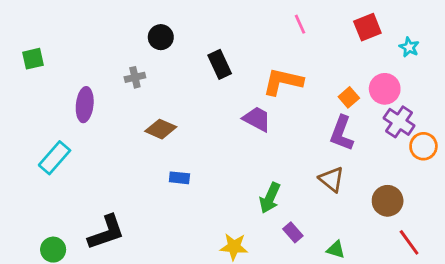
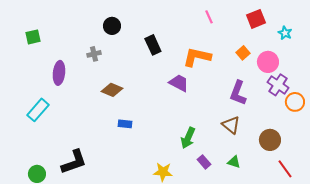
green square: (33, 59) -> (33, 37), moved
orange square: (349, 97) -> (243, 53), moved
green triangle: (336, 250) -> (234, 162), moved

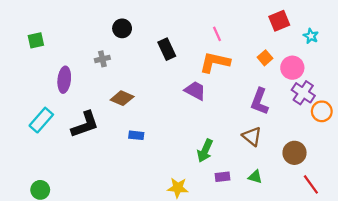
pink line: (209, 17) -> (217, 34), moved
black L-shape: (74, 162) -> (85, 124), moved
purple rectangle: (204, 162) -> (222, 177), turned -56

